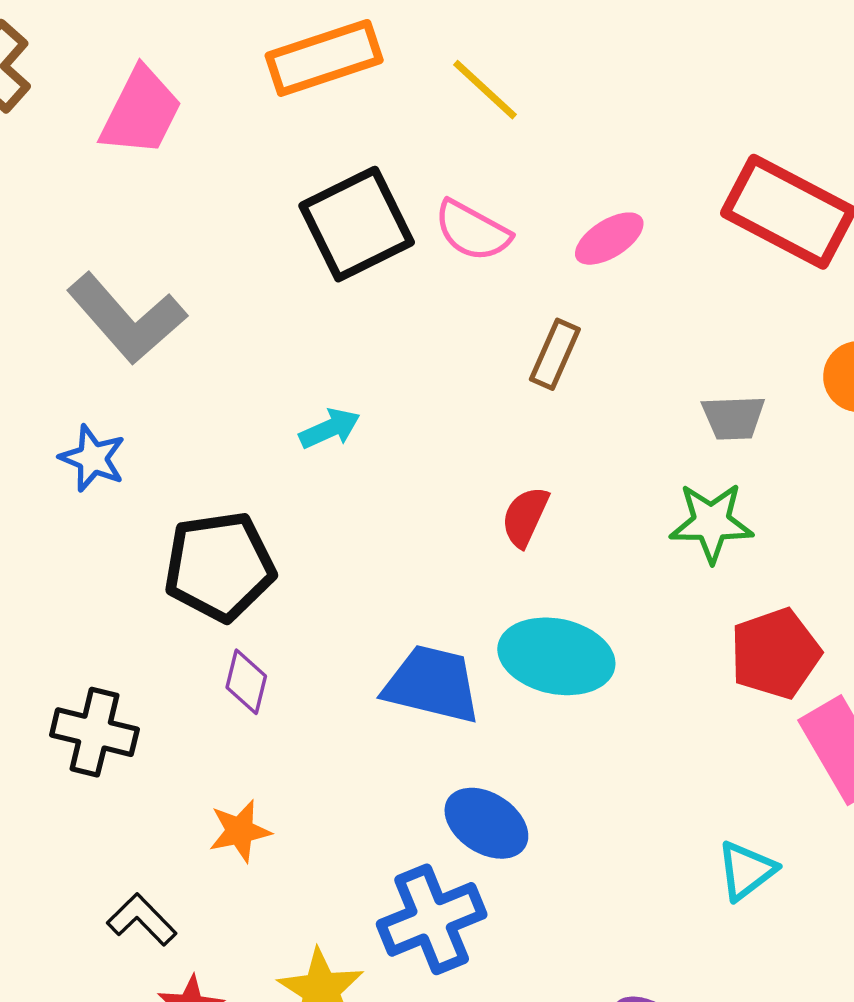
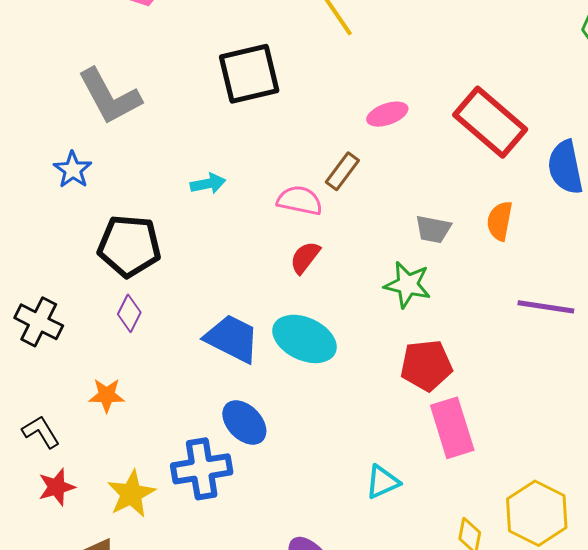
pink semicircle: (472, 231) -> (300, 200), moved, turned 150

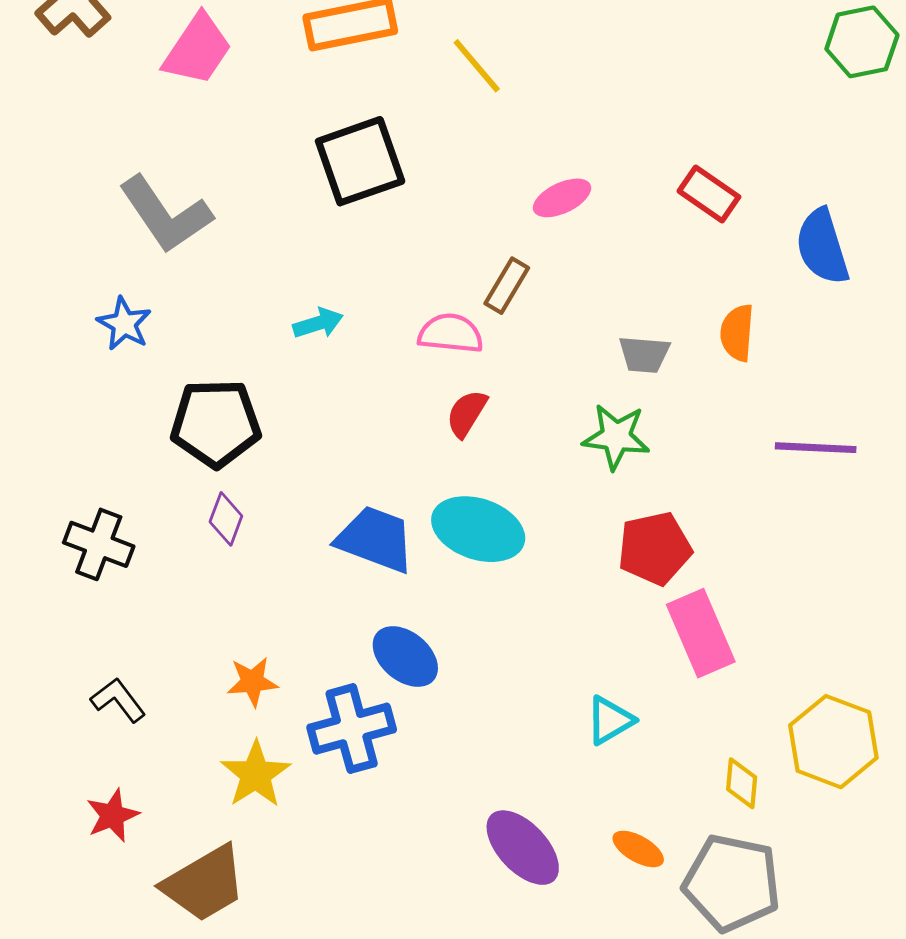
red rectangle: (490, 122) -> (709, 194), size x0.6
orange star: (107, 395) -> (252, 682), moved
red star: (57, 487) -> (113, 815), moved

